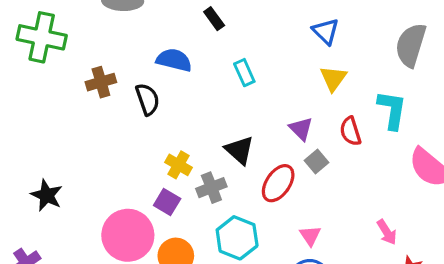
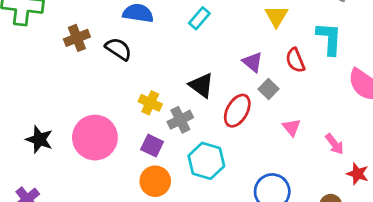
cyan rectangle: (244, 73) -> (199, 18), turned 70
black semicircle: (148, 99) -> (118, 49), turned -32
purple square: (167, 202) -> (152, 146), moved
pink circle: (128, 235) -> (95, 138), moved
pink triangle: (310, 236) -> (292, 127), moved

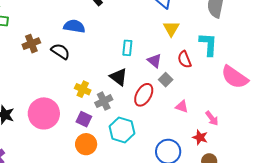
cyan rectangle: (199, 18) -> (127, 48), moved, turned -35
pink triangle: (292, 127) -> (182, 107), turned -32
red star: (358, 174) -> (200, 137), moved

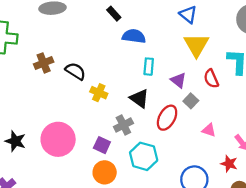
blue semicircle: (74, 26) -> (134, 36), moved
yellow triangle: (171, 29) -> (196, 45), size x1.4
yellow cross: (83, 89) -> (99, 93), moved

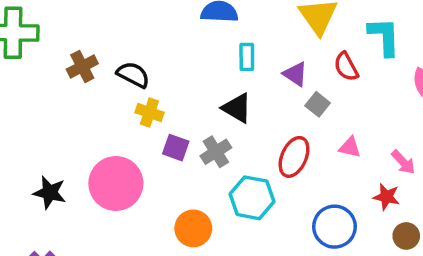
yellow cross: (99, 93) -> (149, 113), moved
red ellipse: (167, 118) -> (294, 157), moved
purple square: (102, 145) -> (176, 148), moved

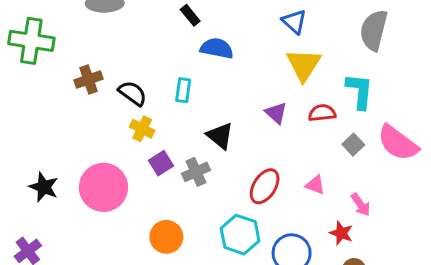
cyan rectangle: (247, 57) -> (183, 90), moved
red semicircle: (346, 67) -> (322, 113), turned 104
gray square: (318, 104) -> (353, 145), moved
purple square: (176, 148) -> (161, 163), turned 30
cyan hexagon: (252, 198) -> (240, 235), moved

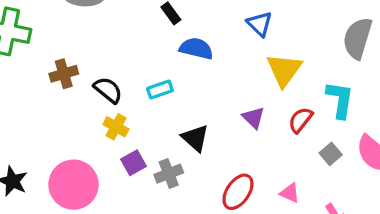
blue triangle: (294, 22) -> (260, 24), moved
cyan rectangle: (183, 90) -> (160, 90), turned 60
red semicircle: (322, 113) -> (300, 120), turned -48

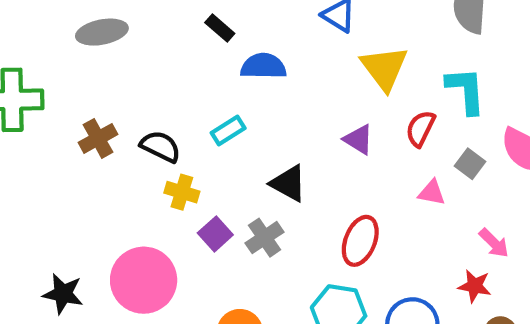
pink triangle: (290, 193) -> (432, 193), moved

